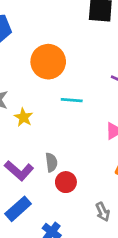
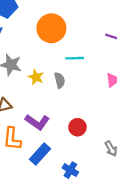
gray semicircle: (51, 162) -> (60, 80), moved

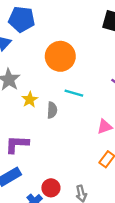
purple L-shape: (37, 122) -> (17, 144), turned 130
red circle: (77, 127) -> (51, 188), moved

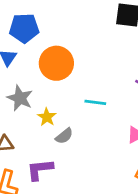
orange circle: (60, 56) -> (56, 63), moved
gray semicircle: (52, 110) -> (64, 136), moved, turned 56

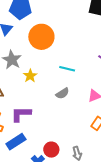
gray semicircle: (64, 136) -> (62, 93), moved

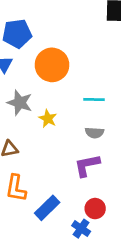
gray semicircle: (62, 93) -> (94, 133), turned 48
purple L-shape: (21, 114) -> (87, 165), moved

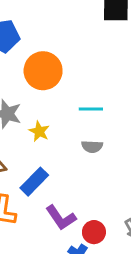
purple L-shape: (87, 165) -> (61, 218), moved, turned -112
blue rectangle: (47, 208) -> (34, 182), moved

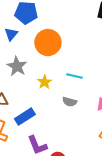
yellow star: (39, 131) -> (45, 82), moved

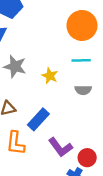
orange circle: (48, 43) -> (82, 25), moved

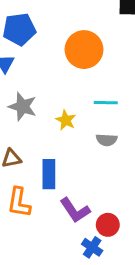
orange circle: (82, 25) -> (84, 50), moved
blue rectangle: (38, 119) -> (49, 174), turned -45

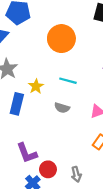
blue rectangle: (49, 174) -> (17, 104), moved

